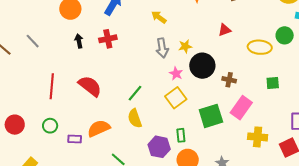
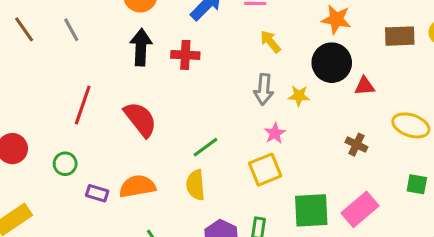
black arrow: (79, 41) -> (141, 47), size x1.6
black circle: (202, 66) -> (332, 63), moved
brown cross: (229, 80) -> (356, 145), moved

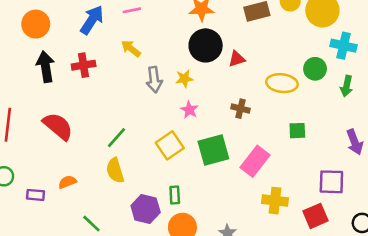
yellow arrow: (270, 42) -> (131, 48), moved
pink star: (275, 133) -> (189, 110), moved
orange semicircle: (137, 186) -> (67, 182), size x0.6
green square: (311, 210) -> (213, 150), moved

